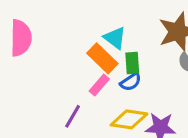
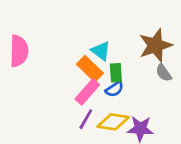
pink rectangle: (99, 85) -> (87, 92), size x1.4
purple line: (73, 116) -> (86, 119), moved

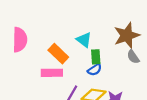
orange rectangle: (90, 69) -> (58, 54), moved
pink rectangle: (87, 92) -> (52, 73), moved, turned 48

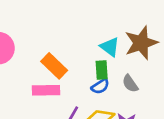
cyan triangle: (84, 40) -> (110, 47), moved
gray semicircle: (133, 57) -> (130, 84), moved

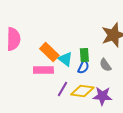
cyan triangle: (110, 47) -> (65, 59), moved
blue semicircle: (100, 86) -> (83, 67), turned -32

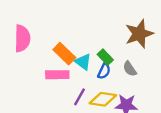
green rectangle: (84, 55) -> (105, 57), turned -40

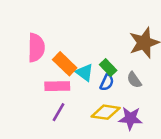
pink semicircle: (22, 38) -> (36, 48), moved
purple line: (80, 97) -> (58, 112), moved

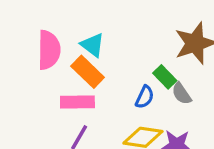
green rectangle: (108, 68) -> (165, 77), moved
cyan triangle: (85, 72) -> (93, 45), moved

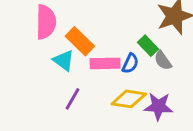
cyan triangle: (93, 45) -> (64, 60), moved
pink rectangle: (77, 102) -> (105, 63), moved

